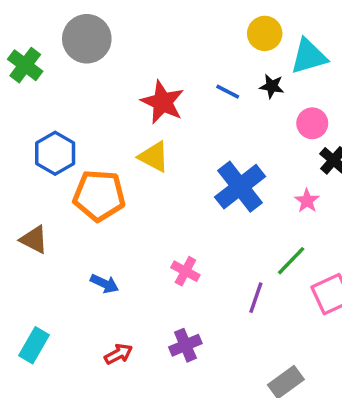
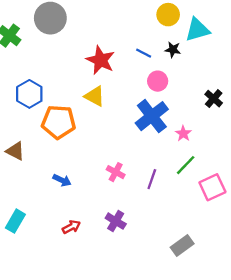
pink circle: (312, 123) -> (158, 81), moved
pink star: (307, 201) -> (183, 134), moved
purple line: (256, 298) -> (152, 179), moved
purple cross: (185, 345) -> (116, 221), turned -36

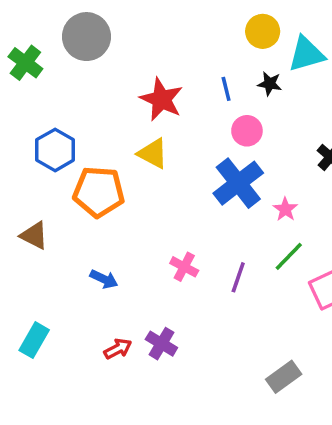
blue line: (144, 53) -> (226, 89), turned 49
purple cross: (116, 221) -> (161, 344), moved

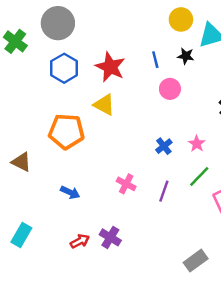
blue hexagon: (55, 150) -> (64, 68), moved
blue cross: (238, 183) -> (164, 146), moved, size x0.5

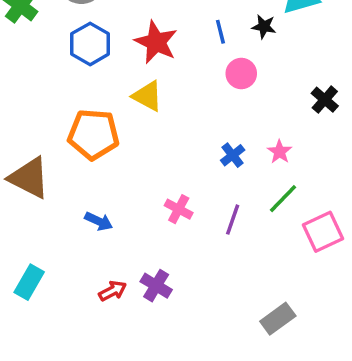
brown triangle: (21, 162) -> (29, 178), size x1.5

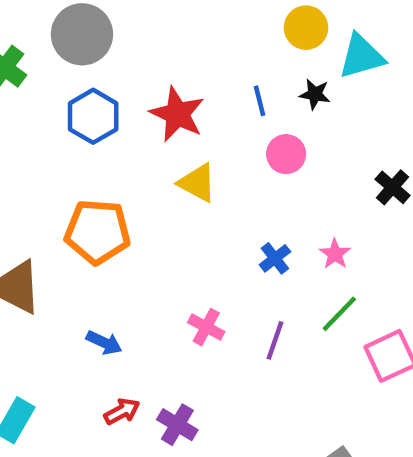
yellow triangle: (147, 96) -> (197, 183), moved
red arrow: (113, 291) -> (122, 411), moved

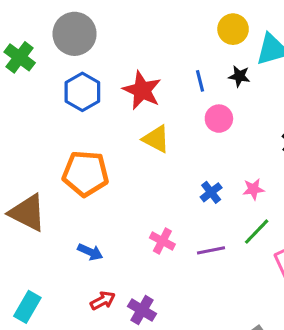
pink star: (335, 254) -> (253, 189), turned 30
purple line: (275, 340) -> (211, 250), turned 60

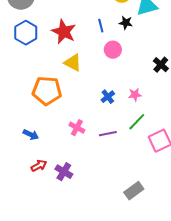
orange pentagon: (86, 173) -> (47, 91), moved

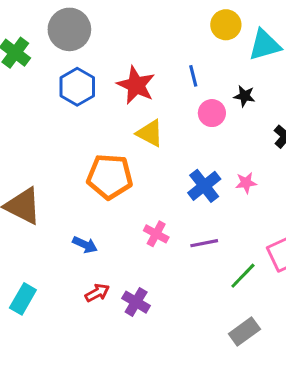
black star: (126, 23) -> (244, 96), moved
blue cross: (108, 97) -> (204, 186), size x1.5
green line: (137, 122) -> (243, 276), moved

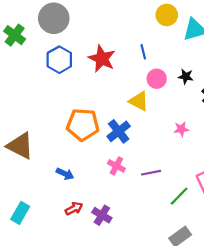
black star: (244, 96) -> (186, 76), moved
yellow triangle: (150, 133) -> (139, 101), moved
blue cross: (204, 186) -> (119, 131), moved

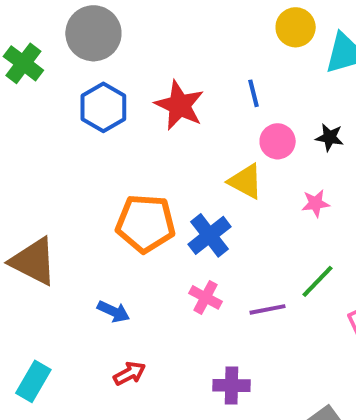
pink star: (181, 129) -> (316, 203), moved
green line: (179, 196) -> (318, 281), moved
purple cross: (102, 215) -> (232, 385), moved, turned -30

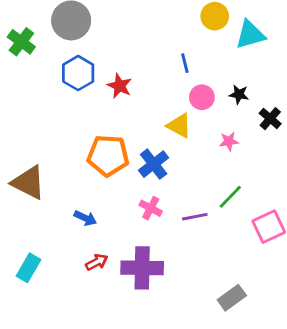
red star: (179, 105) -> (119, 86), moved, size x0.7
purple cross: (232, 385) -> (142, 268), moved, size x1.6

